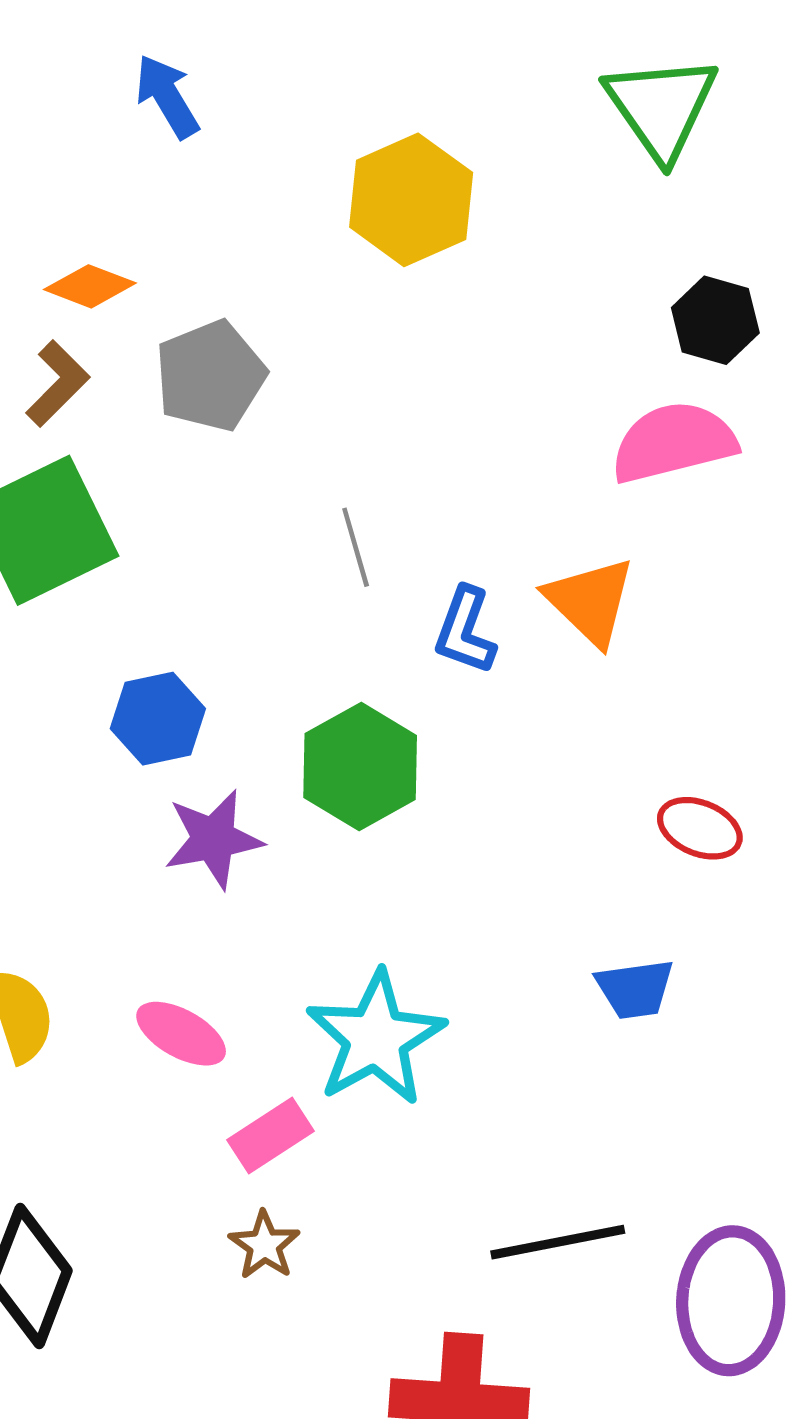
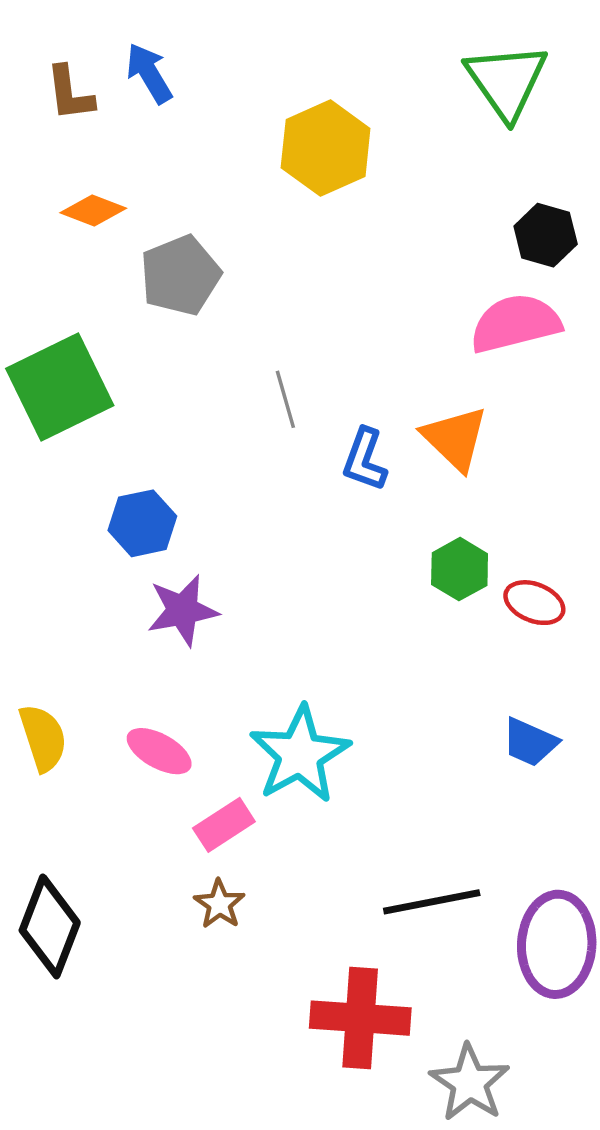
brown L-shape: (57, 384) -> (70, 93), moved, turned 128
green hexagon: (360, 767) -> (460, 569), moved, size x0.7
blue trapezoid: (635, 989) -> (530, 742), moved, turned 32

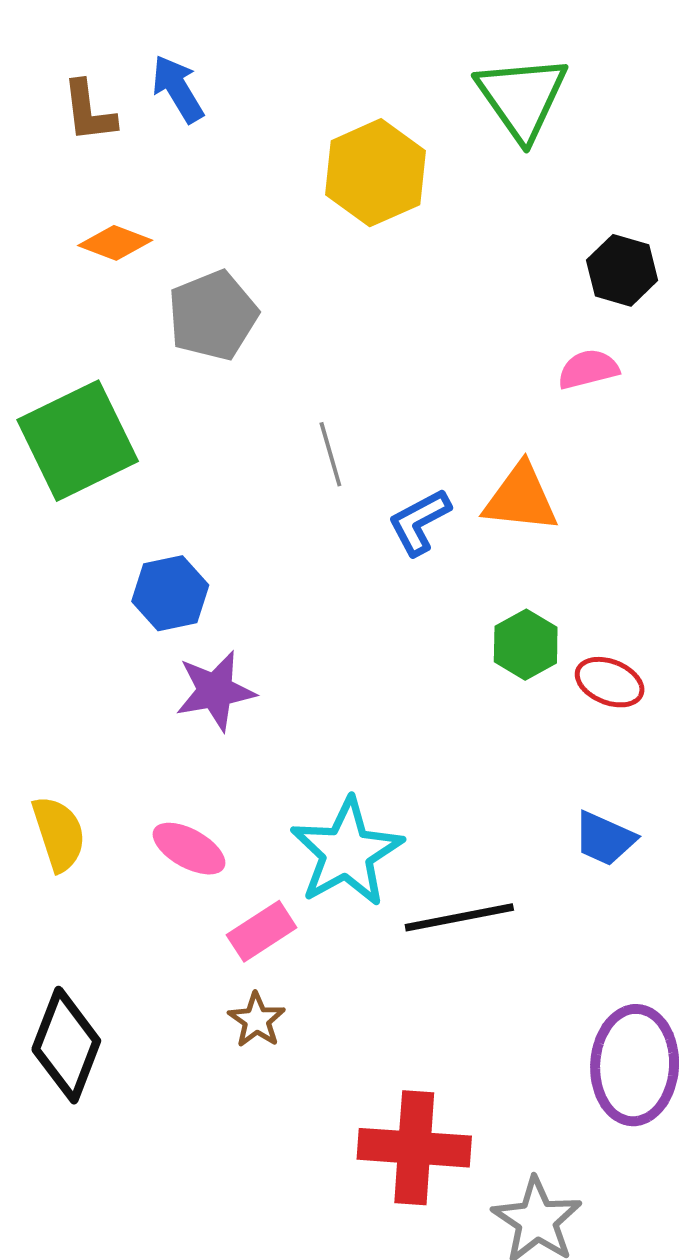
green triangle: (506, 81) -> (522, 98), moved
pink semicircle: (515, 323) -> (588, 369), size x0.6
orange triangle: (455, 438) -> (521, 498), turned -38
blue L-shape: (365, 460) -> (419, 522), turned 42
black line: (432, 902) -> (459, 917), moved

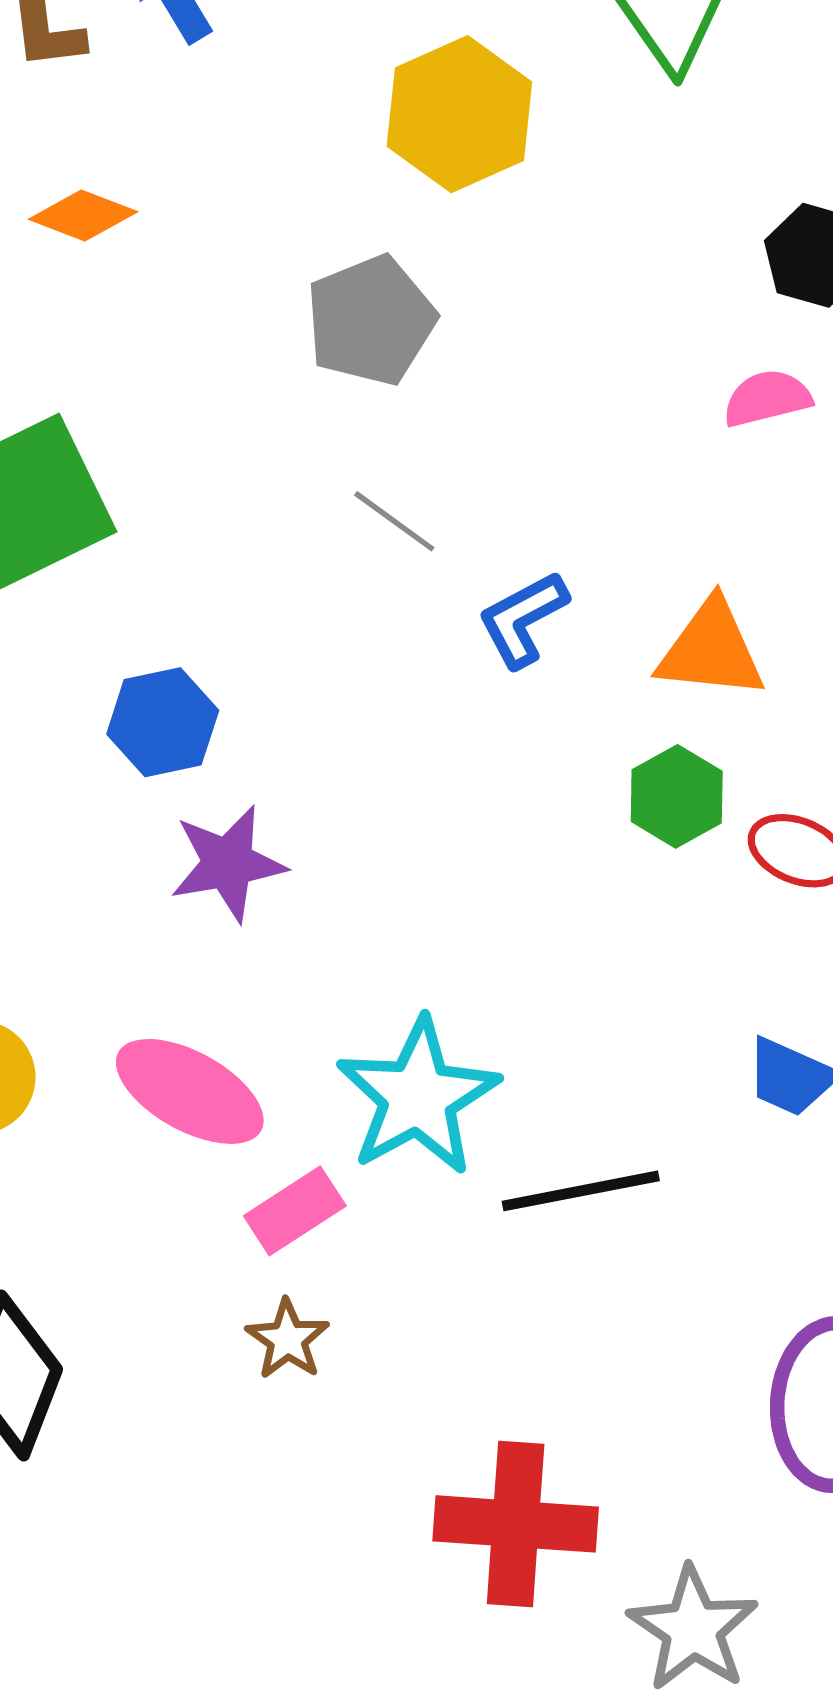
gray pentagon: (213, 315) -> (371, 320), moved
gray line: (330, 454) -> (394, 521), turned -38
orange triangle: (521, 498) -> (711, 650), moved
pink ellipse: (189, 849) -> (190, 1091), size x1.4

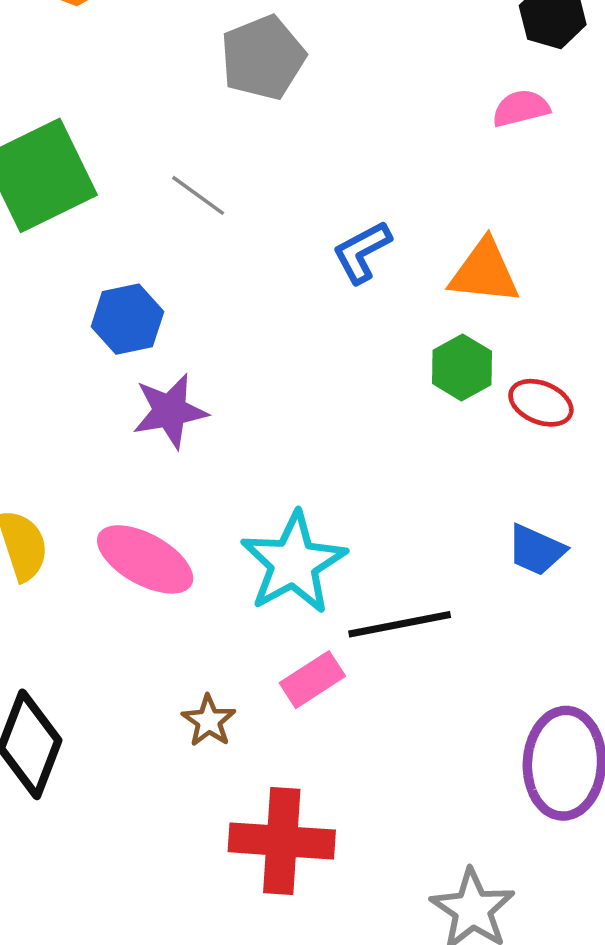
gray line: (394, 521) -> (198, 195), moved
pink rectangle: (295, 1211) -> (312, 680), moved
red cross: (516, 1524) -> (282, 841), moved

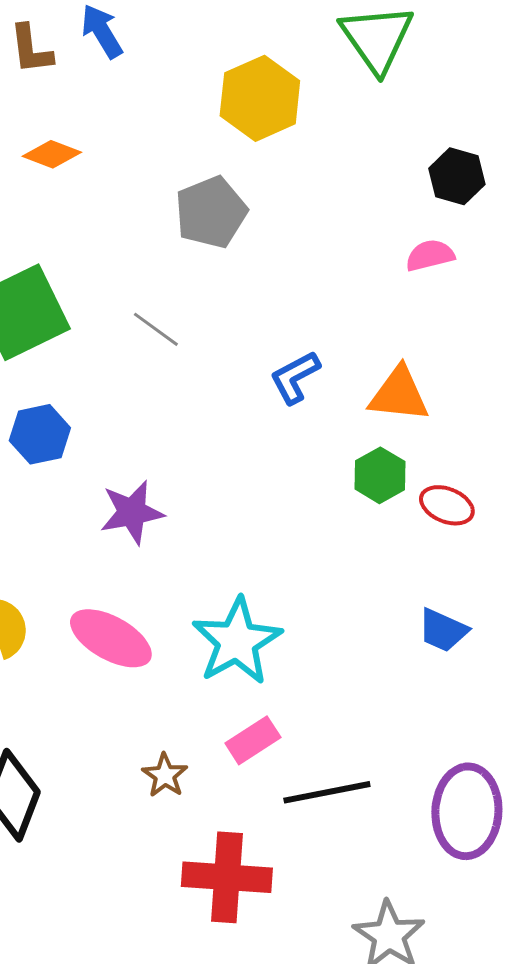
blue hexagon: (127, 319) -> (40, 434), moved
black line: (400, 624) -> (327, 792), moved

